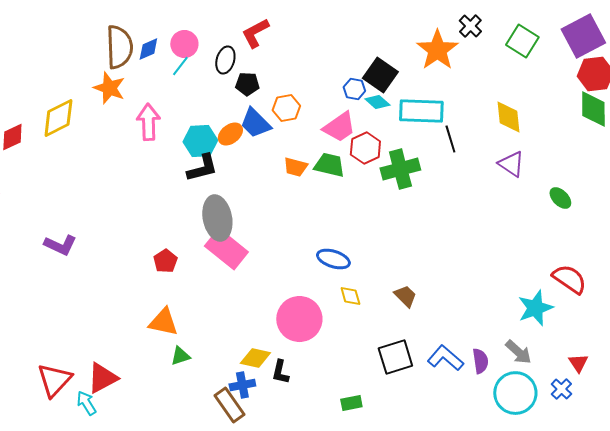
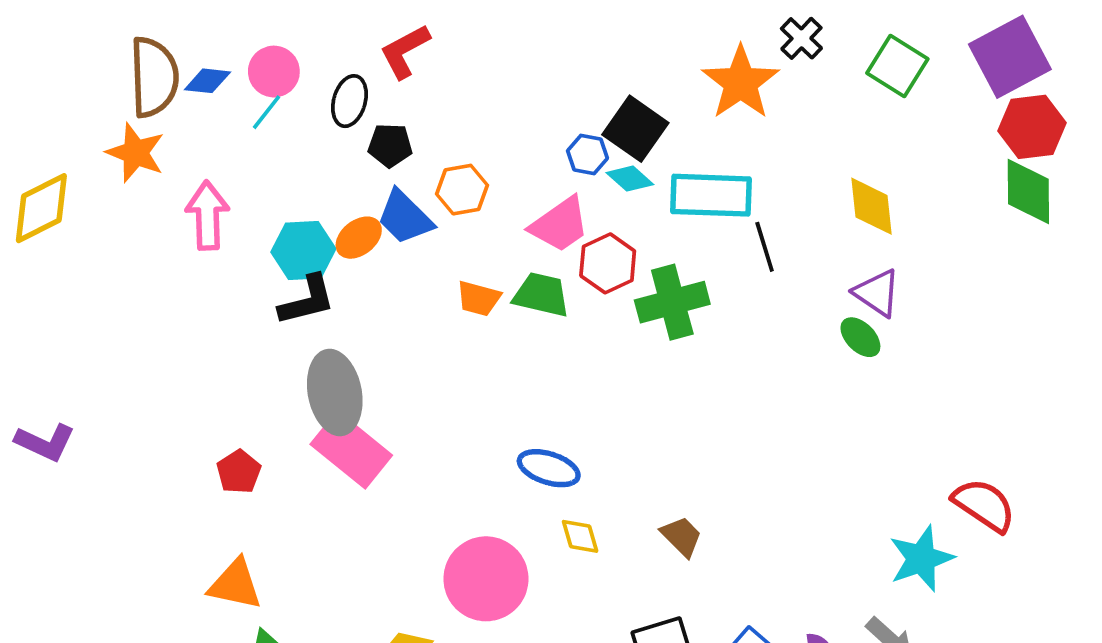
blue diamond: (148, 49) -> (207, 81), turned 30
green ellipse: (560, 198) -> (860, 337), moved

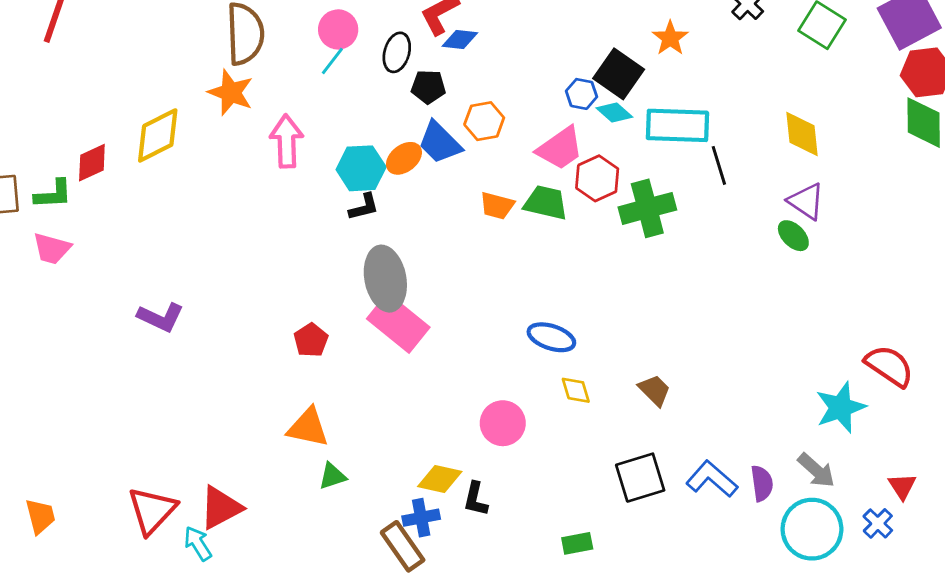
blue diamond: (207, 81) -> (460, 40), moved
orange star: (741, 83) -> (670, 38), moved, size x0.6
black L-shape: (307, 300) -> (364, 207), size x0.7
pink circle: (486, 579) -> (503, 423), size x0.7

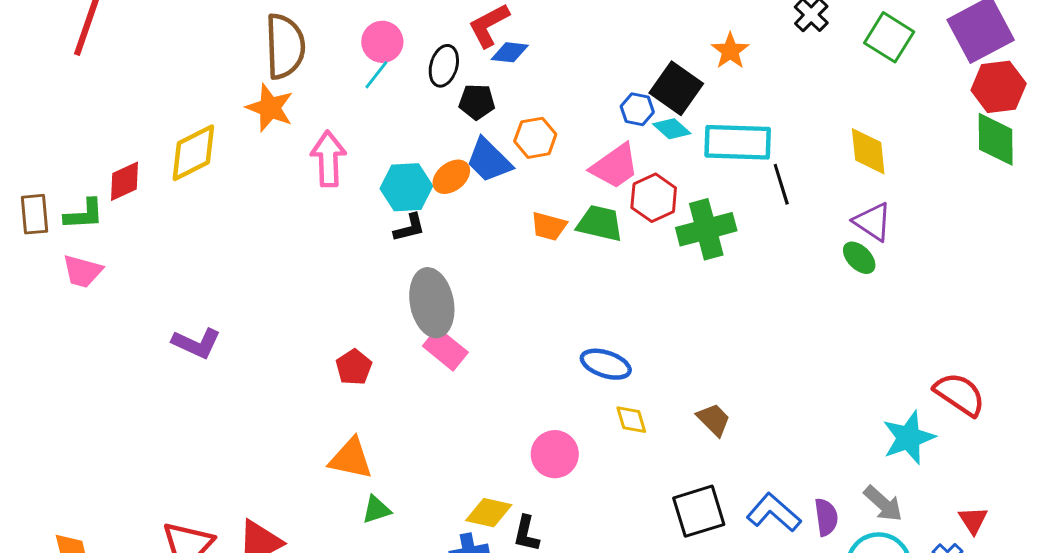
pink rectangle: (398, 323) -> (445, 349), size x0.7

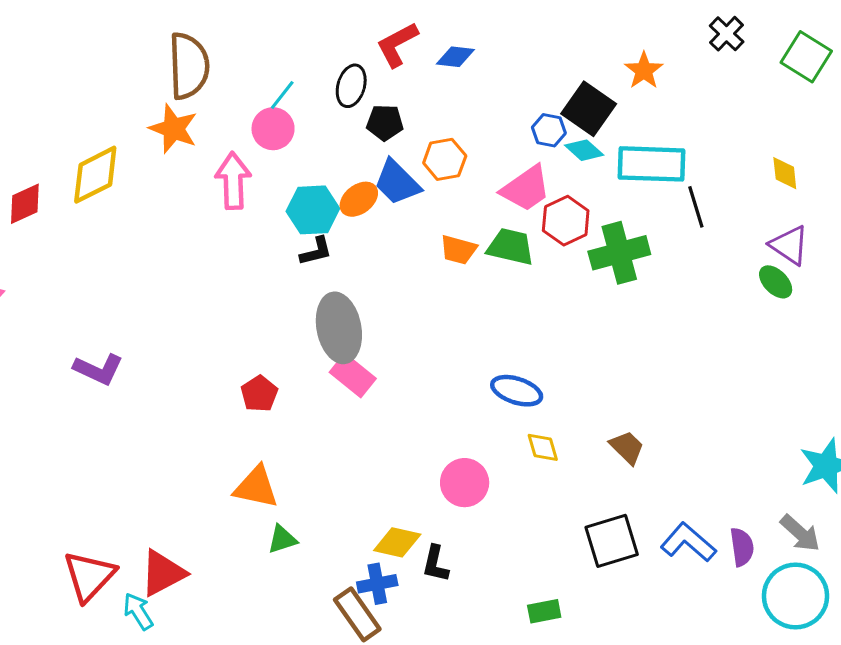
pink circle: (382, 42) -> (273, 129), moved
blue diamond: (510, 52) -> (455, 57), moved
yellow diamond: (868, 151) -> (785, 173), size x0.7

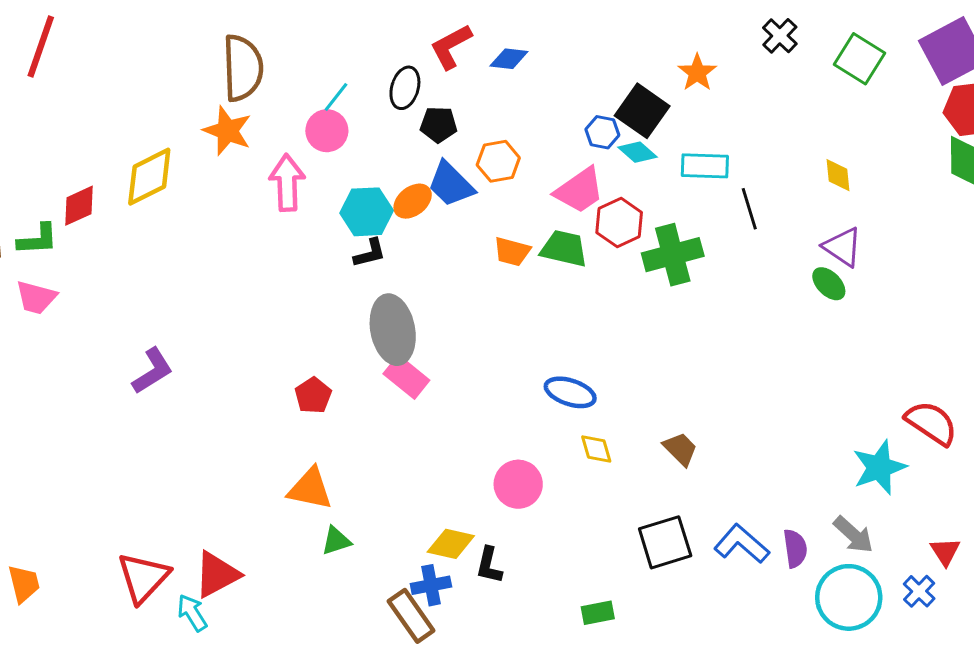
cyan rectangle: (651, 164) -> (705, 166), size x0.7
purple L-shape: (98, 369) -> (152, 371), turned -57

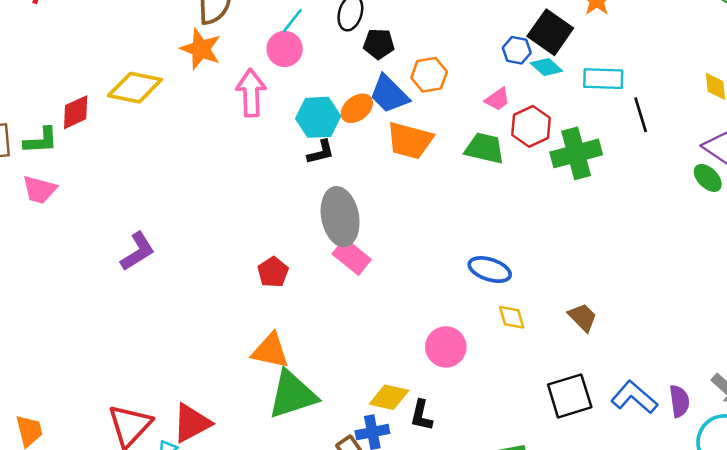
yellow diamond: (149, 177) -> (135, 88), turned 38
pink trapezoid: (579, 190) -> (497, 99), size x0.6
orange trapezoid: (512, 252) -> (410, 141), moved, size x1.5
green triangle: (336, 541) -> (292, 395), size x2.0

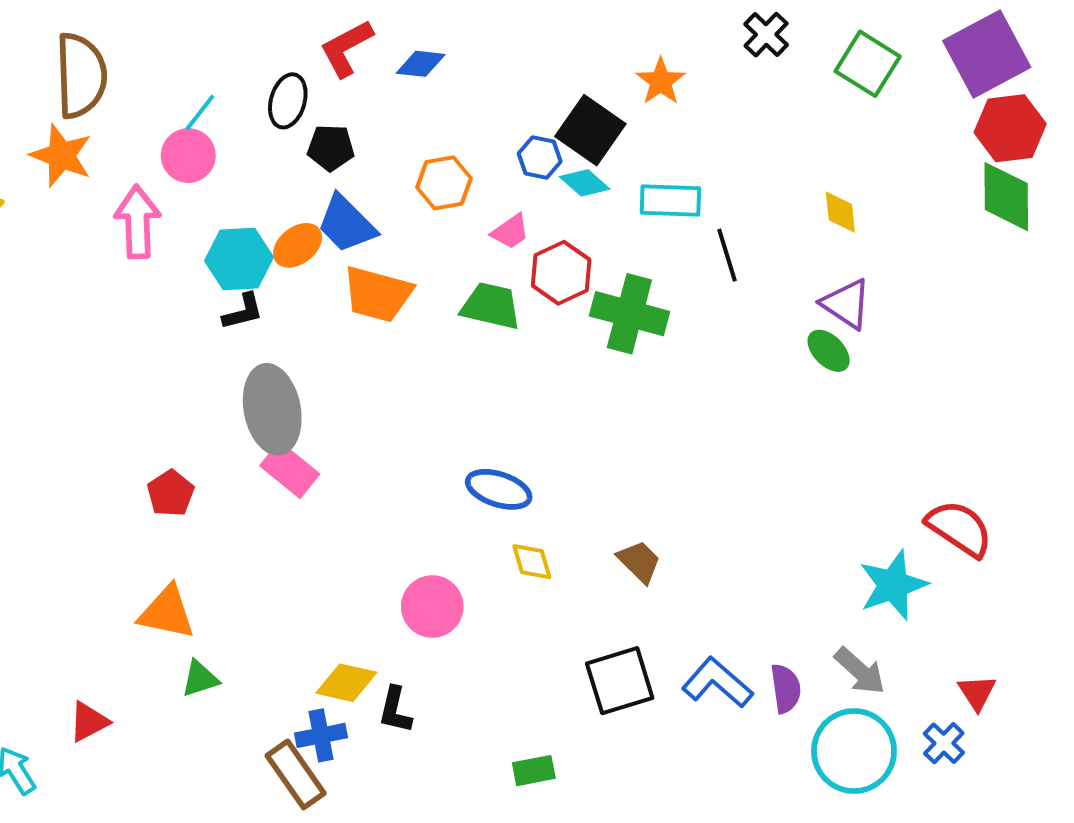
orange hexagon: (429, 75) -> (444, 183), moved
green cross: (576, 153) -> (629, 314), turned 30
green triangle: (292, 395) -> (200, 679), size x0.5
red triangle: (192, 423) -> (89, 722), moved, size x0.7

